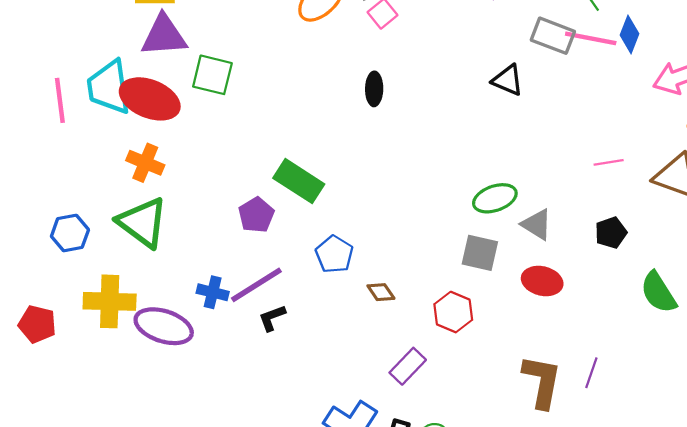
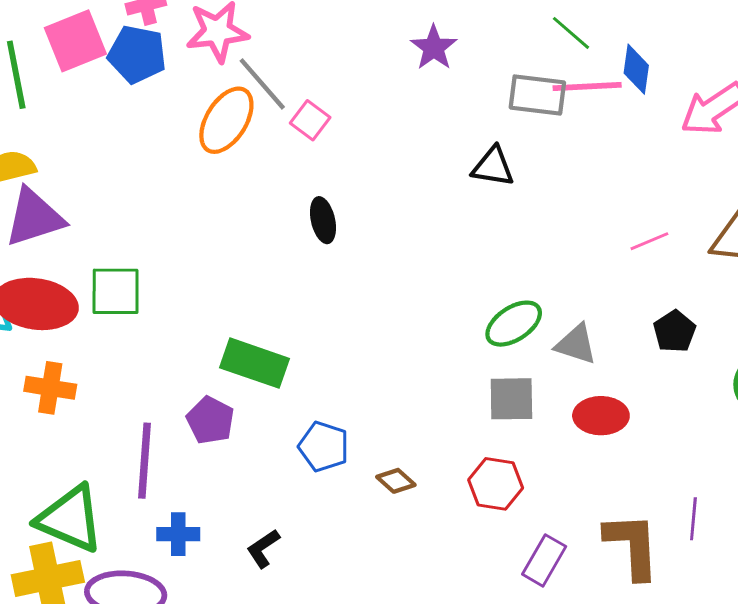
green square: (212, 75) -> (116, 291), moved
green triangle: (143, 222) -> (70, 519), moved
purple line: (256, 285) -> (145, 461), moved, turned -40
purple rectangle: (408, 366) -> (544, 560), moved

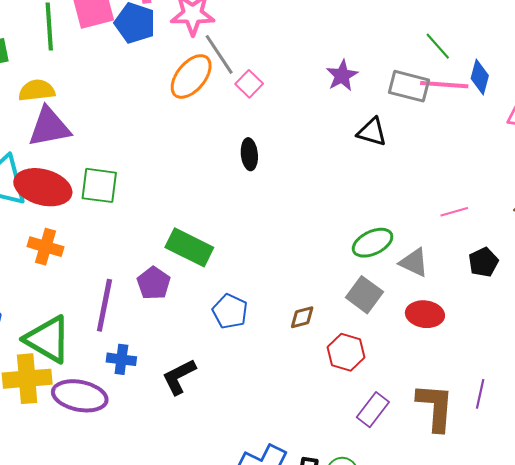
purple star: (434, 48) -> (342, 75), moved
pink line: (649, 241) -> (454, 212), moved
gray square: (511, 399) -> (364, 295), turned 30
brown diamond: (396, 481) -> (302, 317), moved, turned -64
black L-shape: (263, 548) -> (179, 377), size x1.4

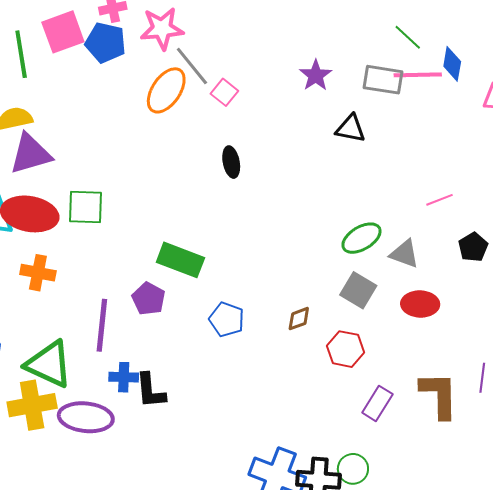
black L-shape: (179, 377) -> (150, 391), moved, turned -63

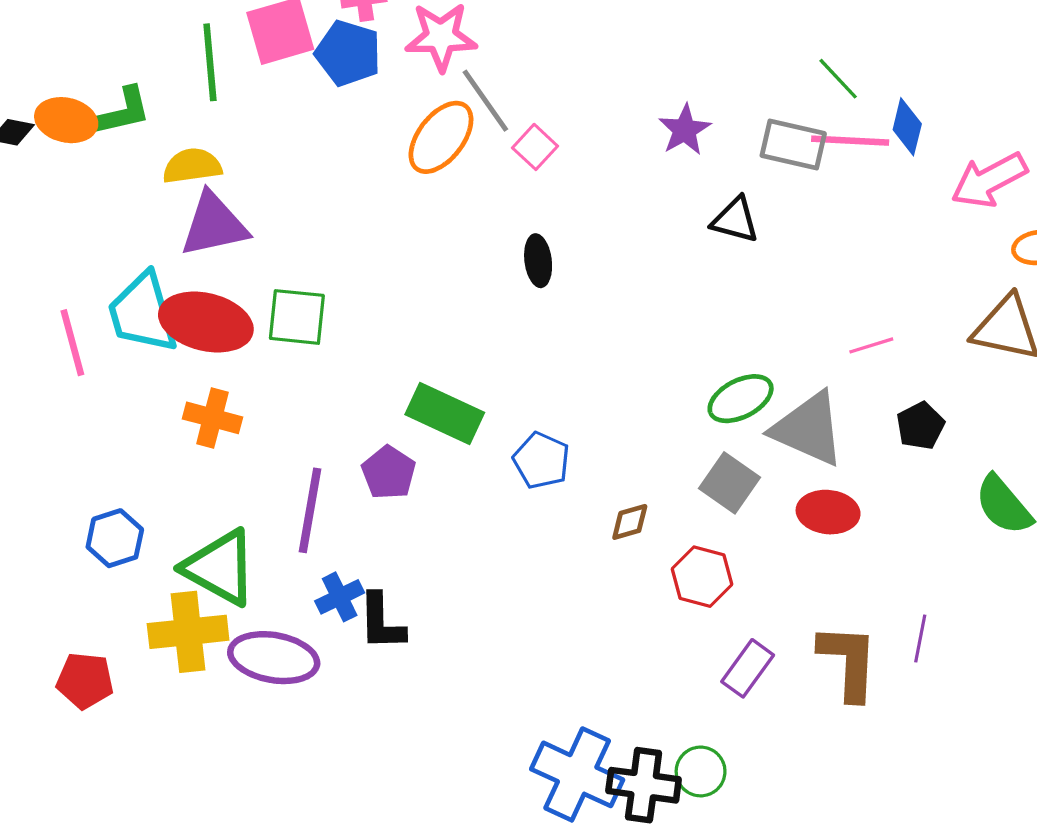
gray triangle: (404, 254) -> (808, 429), size x1.6
blue pentagon: (227, 319) -> (541, 460), moved
blue cross: (124, 377) -> (340, 597), turned -32

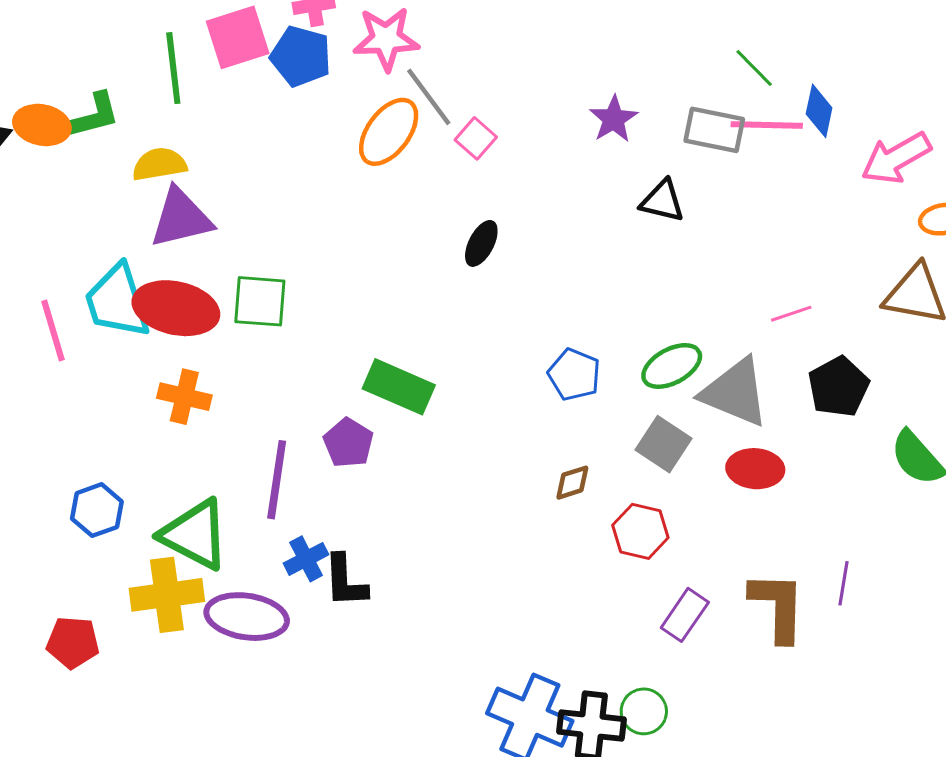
black ellipse: (538, 261) -> (481, 243), turned 36
black pentagon: (920, 426) -> (838, 387), size x1.4
blue pentagon: (541, 460) -> (574, 375), moved

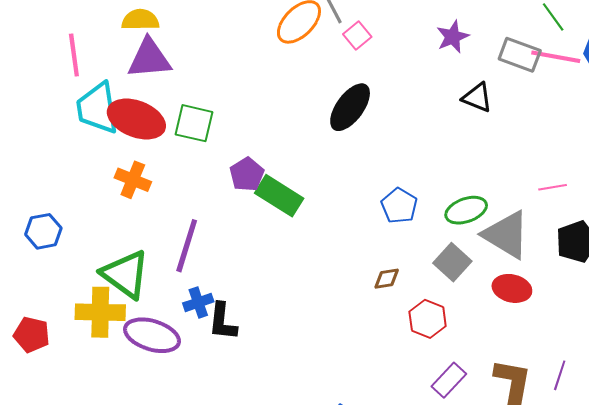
black ellipse: (481, 243) -> (350, 107), size x1.6
pink line: (53, 330) -> (74, 55), moved
purple pentagon: (348, 443) -> (247, 174), moved
blue hexagon: (97, 510) -> (43, 231), moved

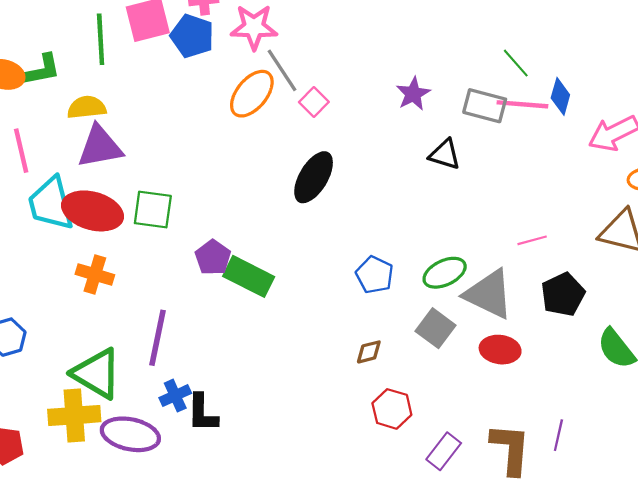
red hexagon: (428, 319) -> (392, 409), moved

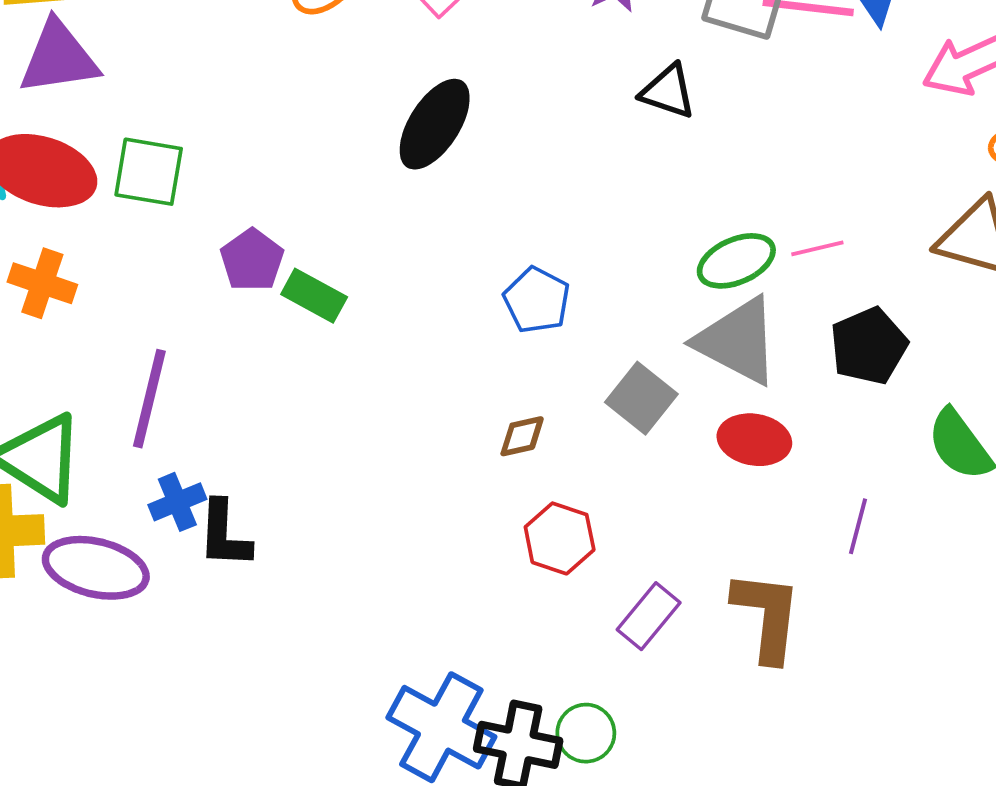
green ellipse: (445, 273) -> (736, 261), moved
green rectangle: (249, 276) -> (314, 296), size x0.7
purple line: (558, 435) -> (858, 526), moved

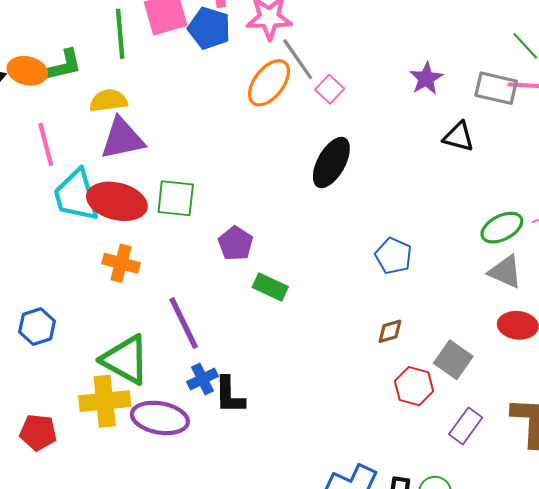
green rectangle: (314, 296) -> (270, 287), moved
gray triangle: (738, 341) -> (505, 272), size x0.7
gray square: (641, 398) -> (453, 360), moved
purple line: (149, 399) -> (184, 323), turned -36

